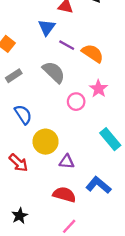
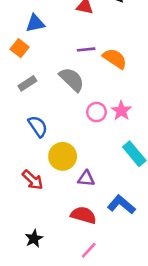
blue triangle: (47, 27) -> (35, 23), moved, turned 42
purple line: (67, 45) -> (86, 49), turned -35
pink star: (98, 89) -> (121, 111), moved

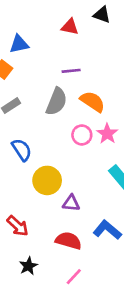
orange semicircle: (115, 59) -> (93, 102), moved
gray semicircle: (72, 79) -> (56, 102), turned 68
red arrow: (33, 180) -> (18, 226), moved
black star: (34, 239) -> (28, 266), moved

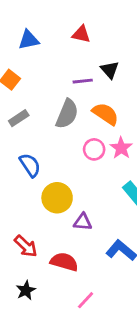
black triangle: (102, 15) -> (110, 70), moved, turned 30
blue triangle: (19, 44) -> (29, 40), moved
red semicircle: (68, 241) -> (64, 262), moved
black star: (28, 266) -> (26, 290), moved

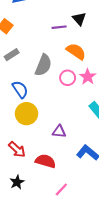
gray semicircle: (67, 114) -> (43, 65), moved
yellow circle: (57, 198) -> (26, 114), moved

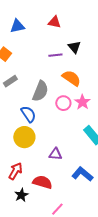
blue semicircle: (20, 89) -> (28, 114), moved
red arrow: (17, 149) -> (15, 171), turned -102
black star: (17, 182) -> (21, 195), moved

